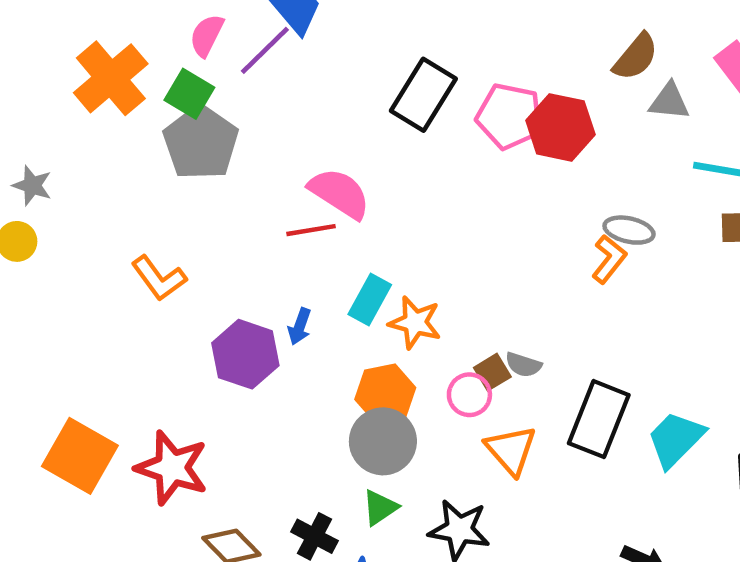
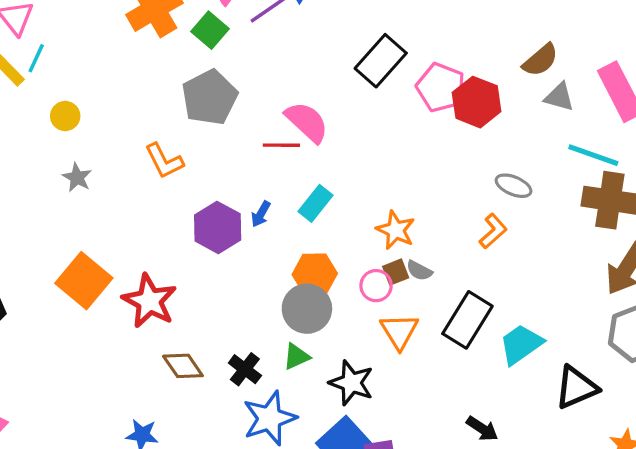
gray pentagon: (201, 143) -> (210, 97), moved
gray star: (32, 186) -> (77, 177), moved
orange L-shape: (609, 259) -> (493, 231), moved
orange star: (415, 323) -> (396, 230), moved

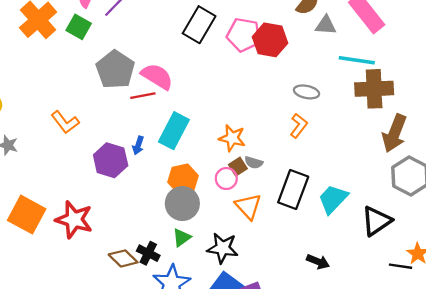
gray pentagon: (210, 97) -> (115, 70), moved
cyan rectangle: (315, 203) -> (174, 131), size x1.4
brown diamond: (183, 366) -> (123, 258), moved

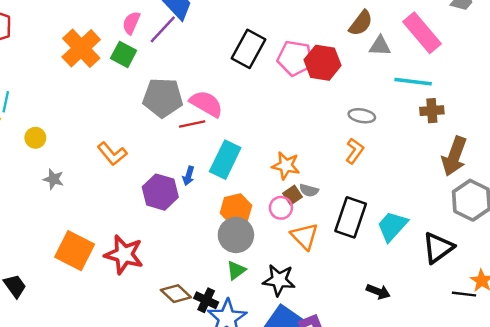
gray pentagon: (115, 70) -> (163, 98), turned -30
brown cross: (374, 89) -> (432, 111), size x0.6
black cross: (148, 253) -> (206, 300), moved

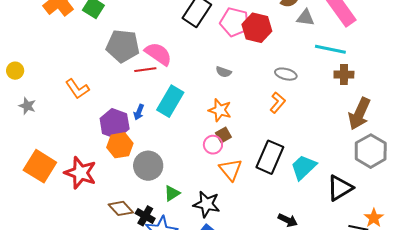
gray semicircle: (309, 190) -> (224, 72), moved
orange hexagon: (236, 209) -> (120, 145), moved
gray circle: (236, 235) -> (148, 166), moved

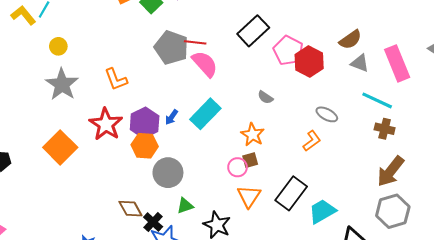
red line: (145, 70) -> (195, 42), moved
gray star: (27, 106) -> (62, 84), size x1.8
red star: (80, 173) -> (106, 124), moved

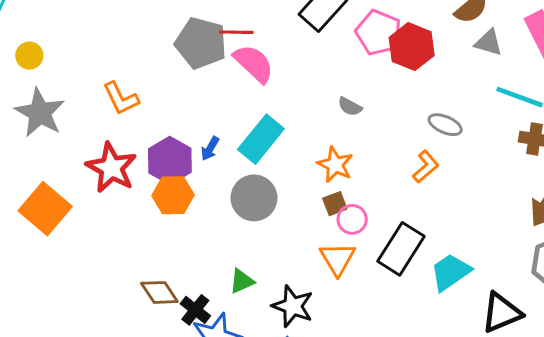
pink circle: (237, 167) -> (352, 219), moved
gray circle: (168, 173) -> (254, 198), moved

